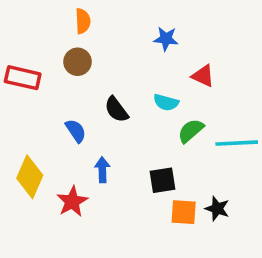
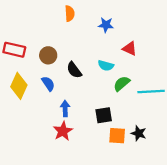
orange semicircle: (83, 21) -> (70, 14), moved
brown circle: (78, 62) -> (48, 55), moved
yellow diamond: (30, 177) -> (19, 86), moved
red star: (72, 201) -> (63, 131), moved

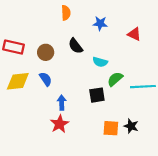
red triangle: (130, 49) -> (134, 34), moved
black semicircle: (74, 70) -> (76, 46), moved
yellow diamond: (19, 86) -> (18, 81), turned 60
black square: (104, 115) -> (97, 95), moved

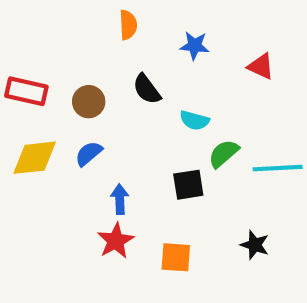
blue semicircle: (46, 79) -> (89, 154), turned -96
orange square: (111, 128) -> (176, 257), moved

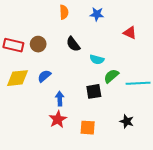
blue star: (195, 46) -> (97, 14), moved
brown circle: (89, 102) -> (38, 44), moved

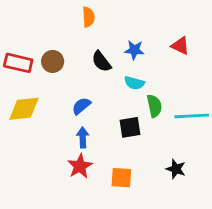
blue star: (97, 14) -> (134, 50), moved
blue semicircle: (44, 76) -> (81, 106), moved
green semicircle: (111, 76) -> (154, 106), turned 119

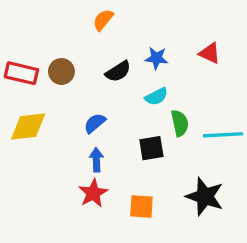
orange semicircle: (88, 17) -> (103, 20), turned -138
black semicircle: (101, 61) -> (118, 71), turned -85
cyan semicircle: (134, 83) -> (156, 96), turned -42
black star: (176, 169) -> (205, 196), size x1.6

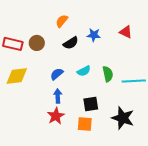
orange semicircle: (103, 20) -> (62, 21), moved
cyan semicircle: (156, 96) -> (84, 71), moved
black square: (151, 148) -> (91, 104), moved

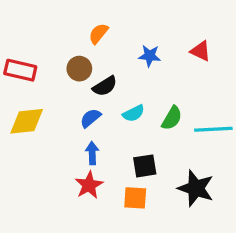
brown circle: (37, 43) -> (79, 69), moved
black semicircle: (71, 43) -> (105, 86), moved
green semicircle: (108, 74) -> (172, 118), turned 42

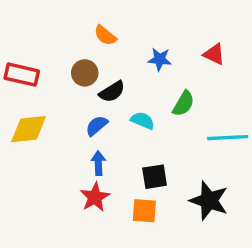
orange semicircle: (98, 34) -> (105, 35), turned -90
cyan semicircle: (134, 113) -> (143, 121), turned -130
green semicircle: (172, 118) -> (183, 104), moved

